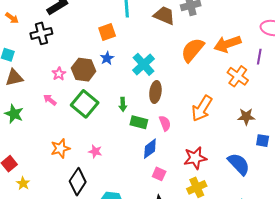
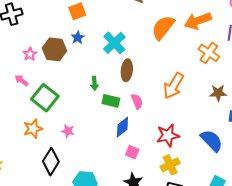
green square: (85, 104) -> (45, 98), moved

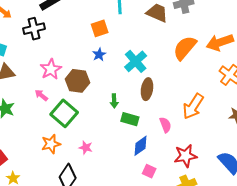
brown hexagon: (54, 49) -> (77, 81), moved
pink star: (30, 54) -> (51, 69), size x1.5
pink semicircle: (137, 101) -> (165, 125), moved

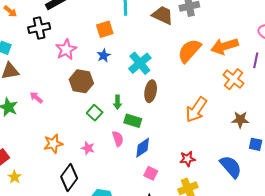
pink star: (51, 69) -> (66, 49), moved
pink arrow: (41, 95) -> (36, 97), moved
green square: (64, 113) -> (95, 113), moved, size x0.6
pink semicircle: (165, 125) -> (118, 139), moved
red star: (186, 156) -> (187, 159), size x0.7

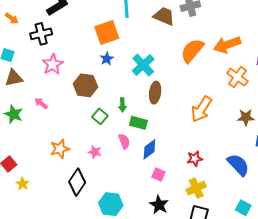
orange square: (105, 29) -> (107, 33), size x1.4
pink star: (66, 49) -> (53, 64), moved

